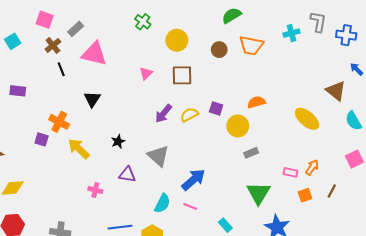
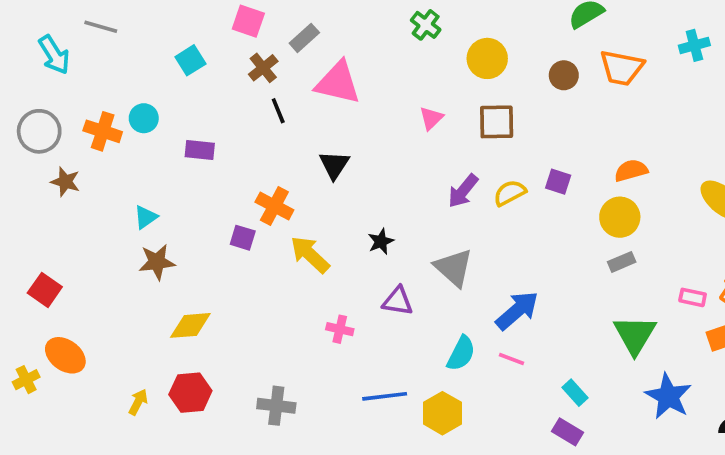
yellow circle: (238, 126) -> (620, 217), moved

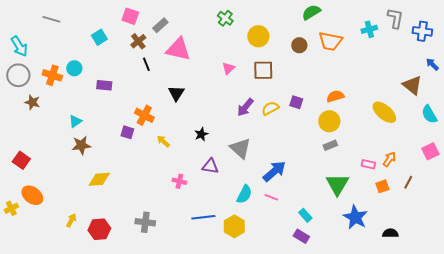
cyan arrow: (54, 55) -> (19, 46), moved
yellow arrow: (310, 254) -> (163, 141), size x0.6
red hexagon: (190, 393) -> (99, 229), moved

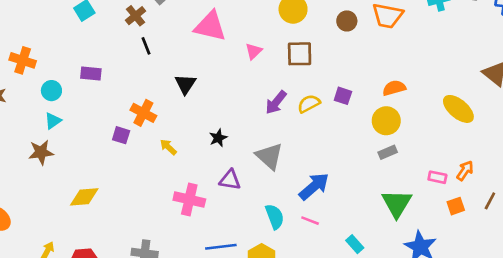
pink triangle: (178, 49) -> (210, 26), moved
cyan circle: (74, 68) -> (51, 91), moved
brown star: (81, 145) -> (41, 152), moved
pink cross: (179, 181) -> (189, 200), size x1.6
cyan semicircle: (244, 194) -> (275, 217), turned -48

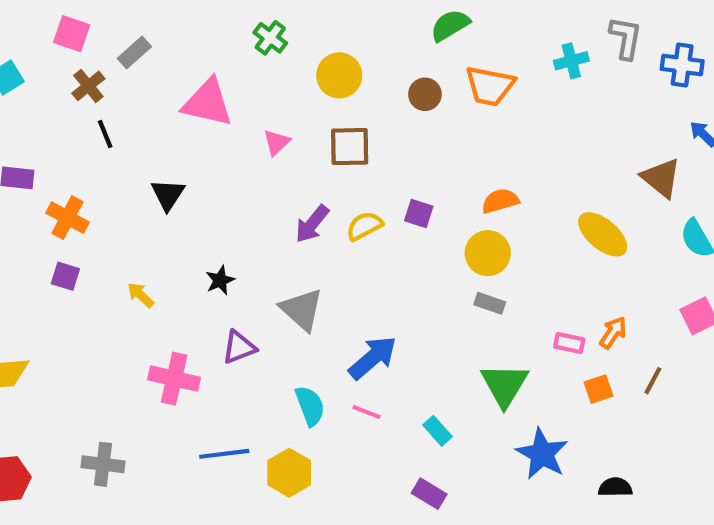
orange cross: (143, 113) -> (67, 218), moved
gray rectangle: (388, 152) -> (490, 303), turned 42
purple triangle: (230, 180) -> (239, 347), turned -30
cyan rectangle: (355, 244) -> (438, 431), moved

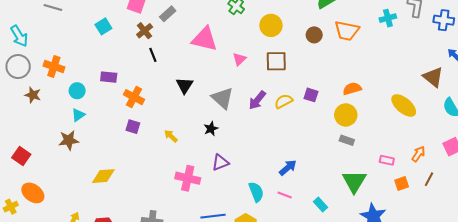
gray triangle: (302, 310) -> (222, 98), moved
orange arrow: (613, 333) -> (418, 154), moved
blue arrow: (373, 358) -> (288, 168), size x0.7

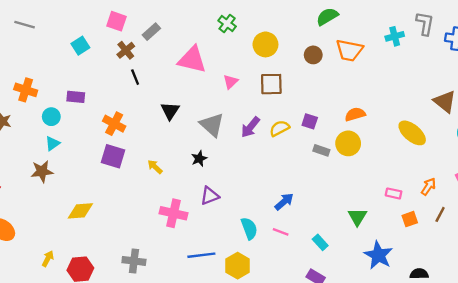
purple rectangle: (109, 77) -> (76, 97), moved
purple square: (133, 127) -> (113, 156), size x1.5
gray rectangle: (347, 140) -> (321, 150), moved
green triangle: (354, 181) -> (357, 217), size x0.7

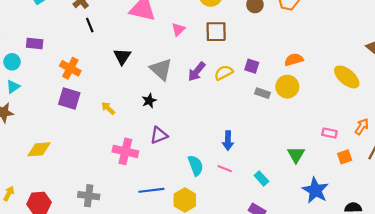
blue arrow: (284, 202) -> (228, 141), turned 132

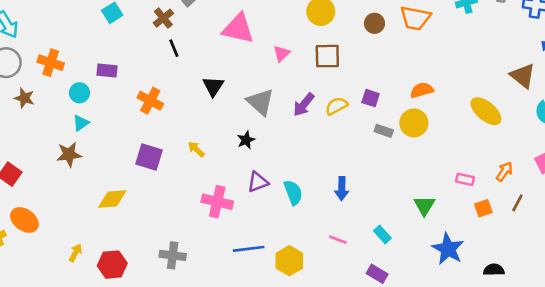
purple square: (69, 99) -> (149, 157), moved
cyan semicircle: (196, 165) -> (293, 192), moved
pink line: (225, 169) -> (338, 240), moved

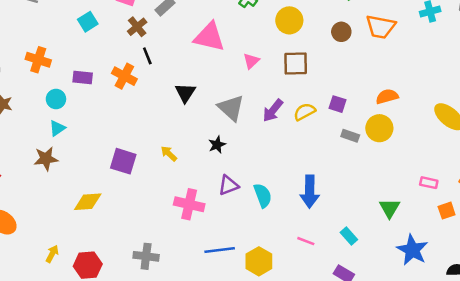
orange cross: (51, 63) -> (38, 60), moved
orange cross: (150, 101) -> (124, 76), moved
blue arrow: (342, 189) -> (310, 192), size x1.4

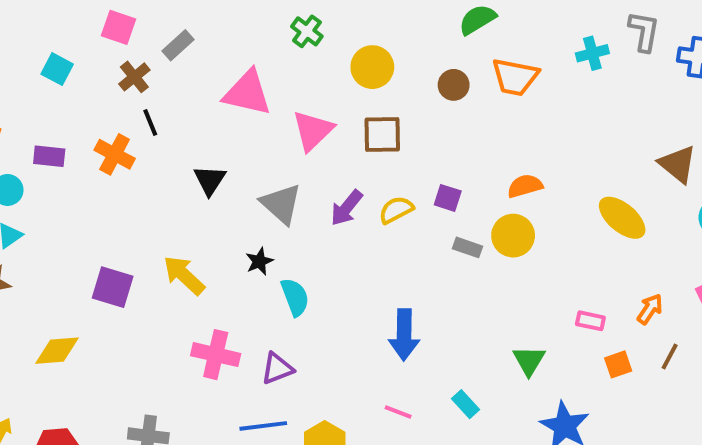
cyan square: (88, 22) -> (57, 69), turned -30
pink triangle: (251, 61) -> (313, 131), size x1.6
yellow arrow: (169, 154) -> (184, 275), size x1.6
purple triangle: (228, 185) -> (277, 368), moved
cyan semicircle: (263, 195) -> (295, 297), moved

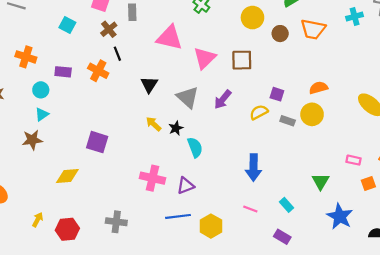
gray rectangle: (178, 45) -> (132, 12), turned -49
yellow circle: (372, 67) -> (252, 18), moved
yellow semicircle: (396, 210) -> (259, 112), moved
yellow arrow: (184, 275) -> (154, 124), moved, size x0.7

